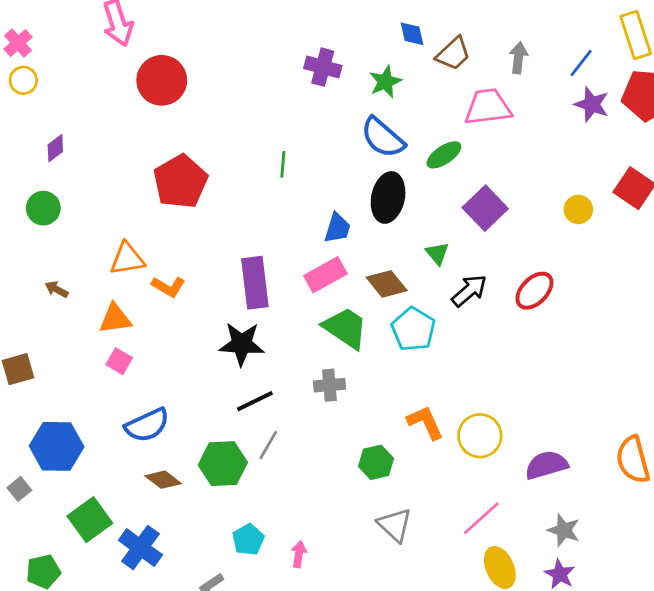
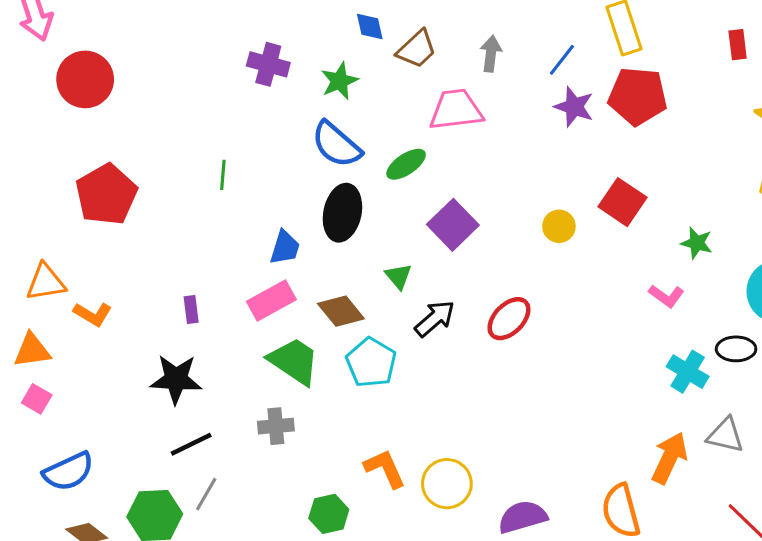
purple rectangle: (255, 283) -> (191, 310), size x0.5

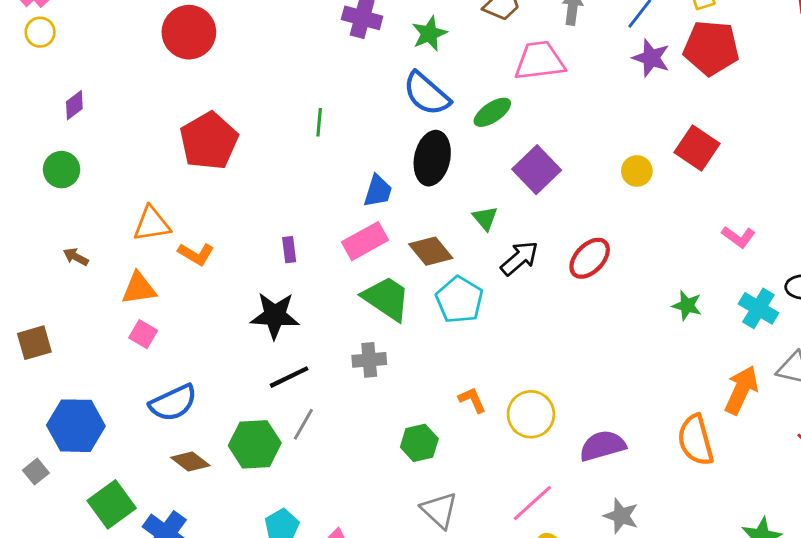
green star: (697, 243) -> (687, 306), moved
orange L-shape: (385, 468) -> (472, 400), size x0.7

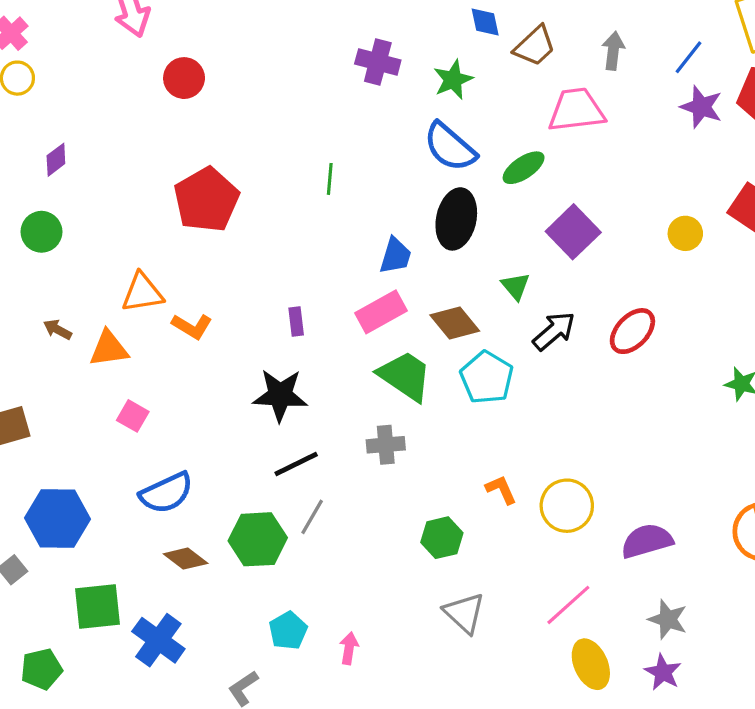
red circle: (189, 32) -> (184, 78), size x0.7
orange triangle: (139, 288) -> (109, 349), moved
green square: (112, 504) -> (98, 607), turned 30

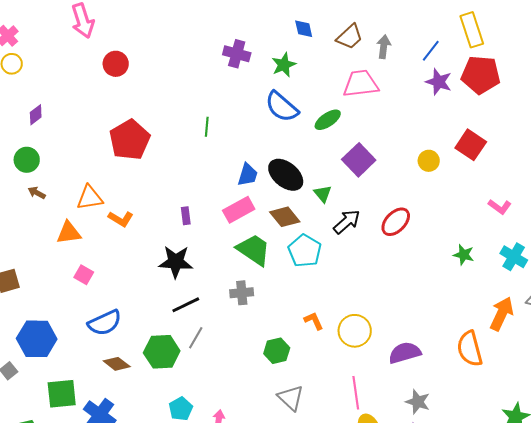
brown trapezoid: (535, 46) -> (350, 37), moved
black ellipse: (456, 219) -> (286, 175), moved, turned -63
brown arrow: (57, 329) -> (37, 193), moved
pink line: (568, 605) -> (356, 393), turned -56

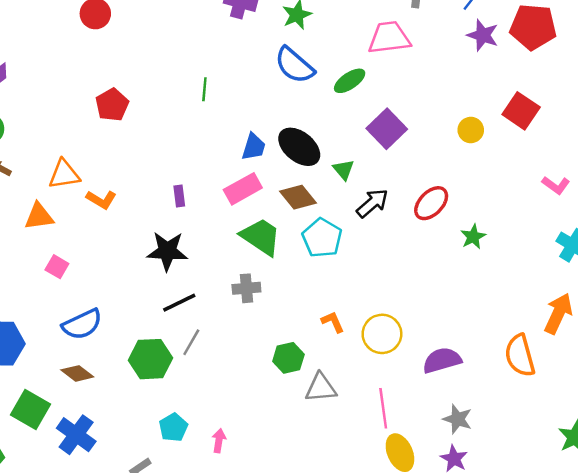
red pentagon: (130, 140) -> (112, 105), size x0.7
green star: (464, 255) -> (473, 237), moved, turned 30
brown diamond: (117, 364) -> (77, 373), moved
green square: (62, 394) -> (31, 409), turned 36
gray triangle: (291, 398) -> (321, 388), moved, turned -48

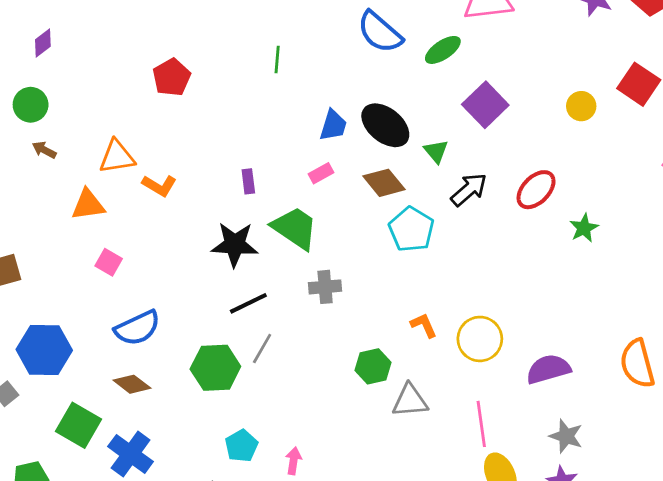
pink rectangle: (243, 189) -> (321, 173), size x0.6
green trapezoid: (261, 237) -> (295, 228), moved

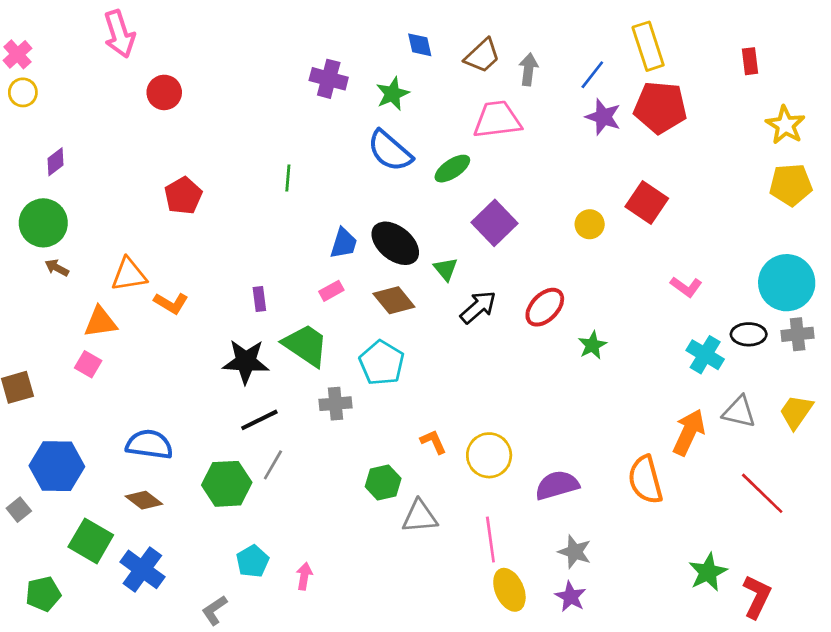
green circle: (31, 105) -> (43, 223), size x1.4
cyan pentagon: (411, 229) -> (382, 363), moved
pink square: (109, 262) -> (88, 364), moved
blue semicircle: (137, 328) -> (149, 444), turned -147

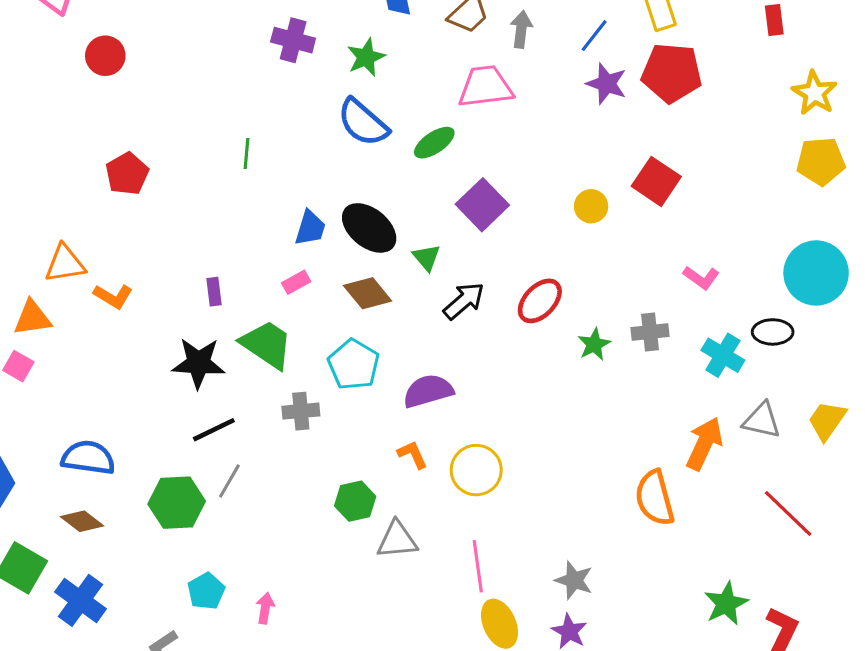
gray cross: (798, 334) -> (650, 332), moved
purple semicircle: (557, 485) -> (428, 391), moved

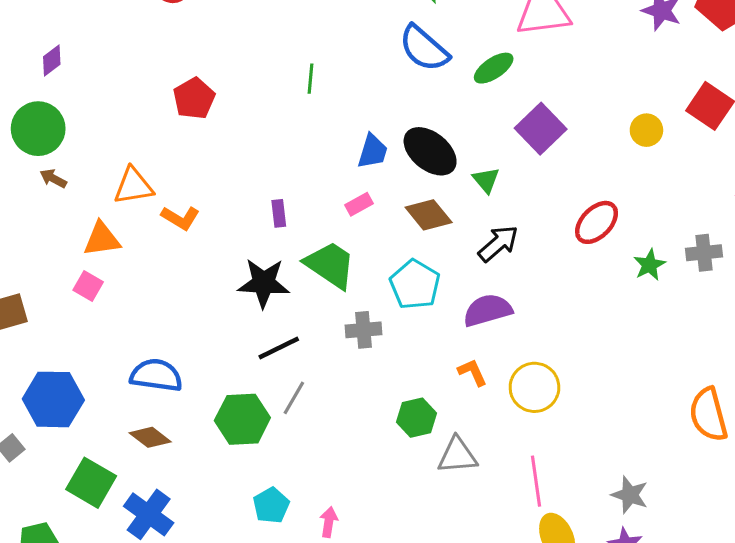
black arrow: (464, 301) -> (498, 244), moved

